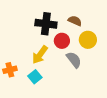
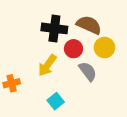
brown semicircle: (75, 21) -> (89, 25), size x1.5
cyan square: (35, 77) -> (56, 101), moved

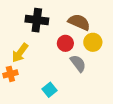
black cross: (54, 28) -> (37, 20), moved
yellow arrow: (47, 65) -> (20, 53), moved

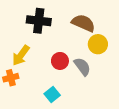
red circle: (65, 43) -> (60, 61), moved

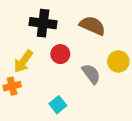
yellow circle: (98, 44) -> (118, 61), moved
red circle: (60, 61) -> (60, 54), moved

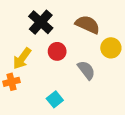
black cross: (43, 23) -> (41, 22), turned 35
yellow circle: (118, 61) -> (111, 48), moved

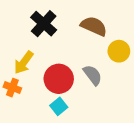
red circle: (57, 51) -> (59, 79), moved, size x1.5
orange cross: (12, 82) -> (12, 88), turned 35

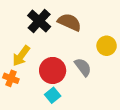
brown semicircle: (94, 26) -> (69, 22), moved

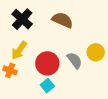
black cross: (39, 21) -> (22, 19), moved
yellow circle: (107, 46) -> (96, 52), moved

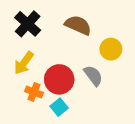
yellow circle: (96, 52) -> (111, 49), moved
orange cross: (10, 70) -> (34, 92), moved

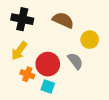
black cross: (28, 24) -> (22, 19), turned -30
cyan square: (59, 107) -> (48, 87), turned -32

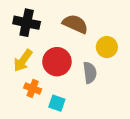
gray semicircle: (75, 61) -> (90, 73), turned 30
red circle: (48, 64) -> (57, 62), moved

